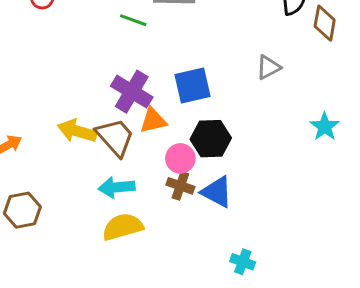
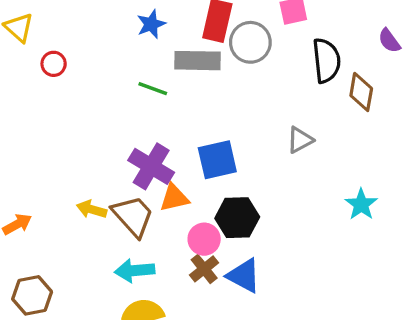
yellow arrow: (77, 131) -> (92, 209), size x0.7
brown cross: (180, 186) -> (204, 269), turned 32

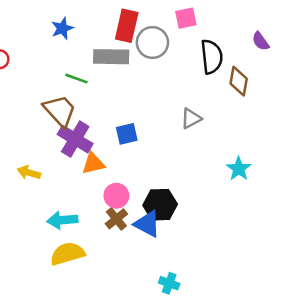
blue star: (151, 24) -> (62, 28), moved
blue square: (217, 160) -> (127, 134), size x0.7
brown trapezoid: (133, 216) -> (60, 111), moved
black hexagon: (237, 218) -> (160, 205), moved

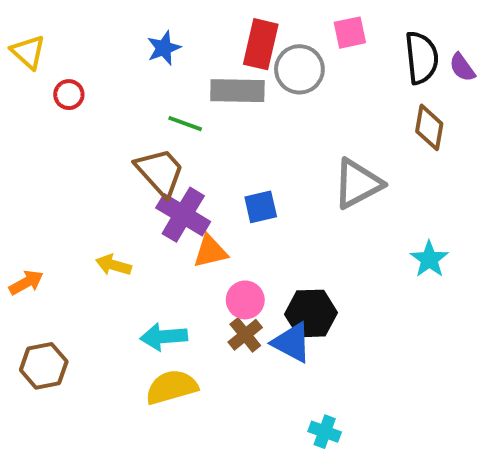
black semicircle: (212, 57) -> (422, 58), moved
gray triangle: (191, 118) -> (358, 184), size x1.6

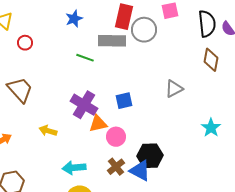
brown trapezoid: (160, 172) -> (20, 90), moved
gray triangle: (358, 184) -> (174, 89), size x0.7
pink circle: (245, 300) -> (116, 137), moved

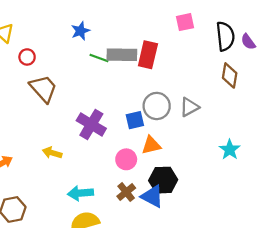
red rectangle: (124, 17) -> (148, 55), moved
gray circle: (144, 30) -> (157, 106), moved
green line: (85, 58) -> (99, 58), moved
brown trapezoid: (20, 90) -> (43, 89), moved
orange triangle: (98, 124) -> (151, 145), moved

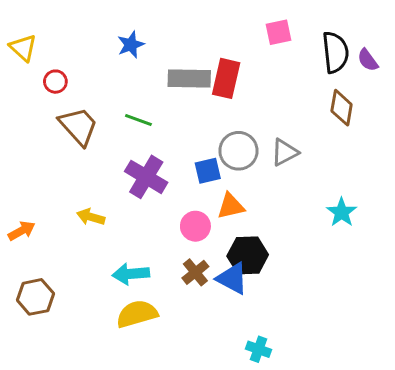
green line: (99, 58) -> (138, 120), moved

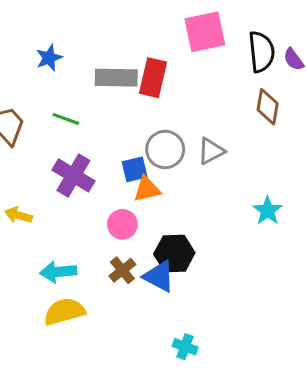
pink square: (278, 32) -> (205, 32), size x1.6
blue star: (131, 45) -> (49, 58), moved
orange triangle: (231, 206) -> (147, 189), moved

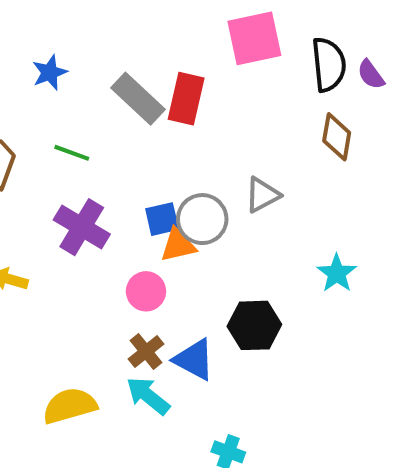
gray rectangle: (116, 78) -> (138, 99), turned 42
gray circle: (165, 149) -> (202, 219), moved
black hexagon: (174, 253) -> (254, 325), moved
cyan arrow: (58, 272) -> (148, 396), moved, turned 44

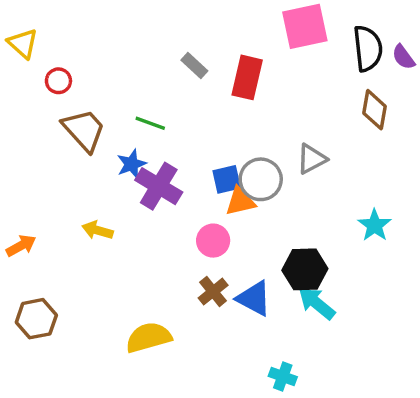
blue star: (50, 73) -> (132, 164), moved
gray rectangle: (138, 99) -> (194, 65), moved, size x0.6
cyan arrow: (148, 396) -> (317, 303), moved

